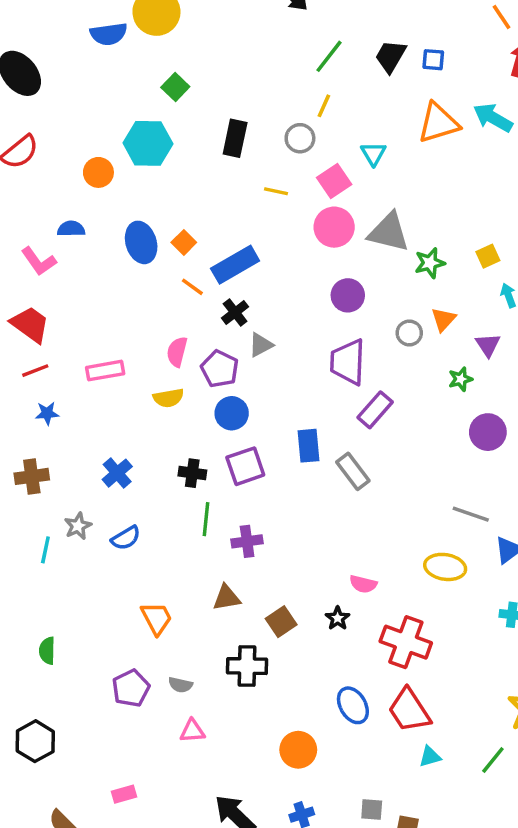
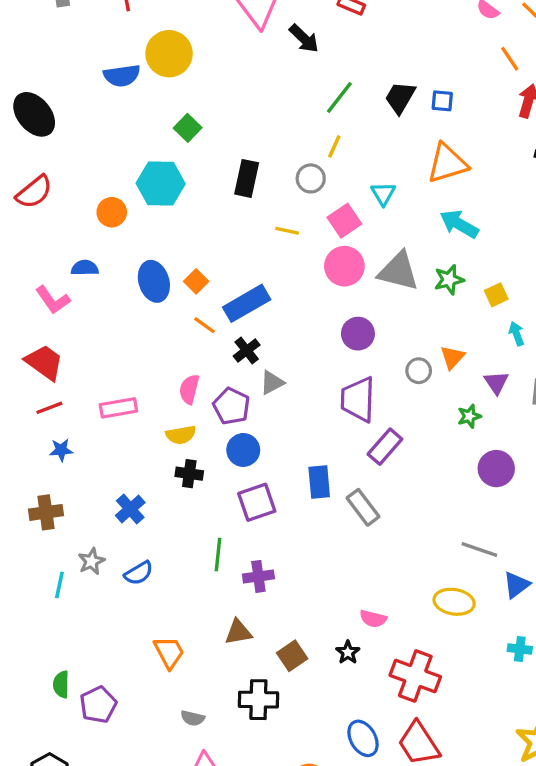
cyan arrow: (493, 118) -> (459, 224), moved
green star: (430, 263) -> (449, 280), moved
black cross: (192, 473) -> (189, 474), moved
purple pentagon: (131, 688) -> (98, 705), moved

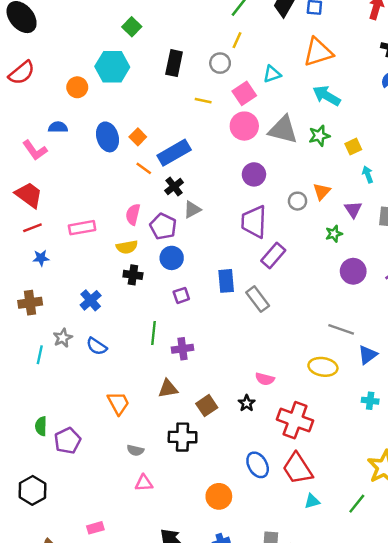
cyan triangle: (383, 194) -> (272, 74), turned 42
purple square: (257, 502) -> (181, 295), size x0.6
blue semicircle: (139, 573) -> (97, 346), turned 65

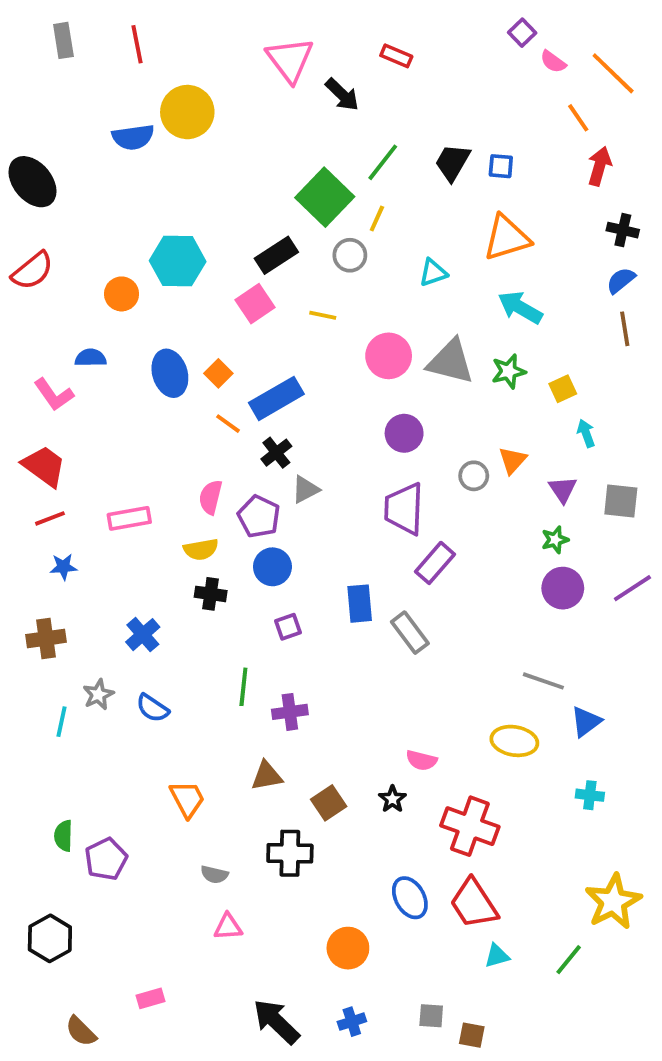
green square: (132, 27) -> (325, 197), moved, size x1.8
black rectangle: (174, 63) -> (276, 255), turned 45
pink square: (244, 93) -> (255, 304), moved
green star: (334, 234) -> (555, 540), moved

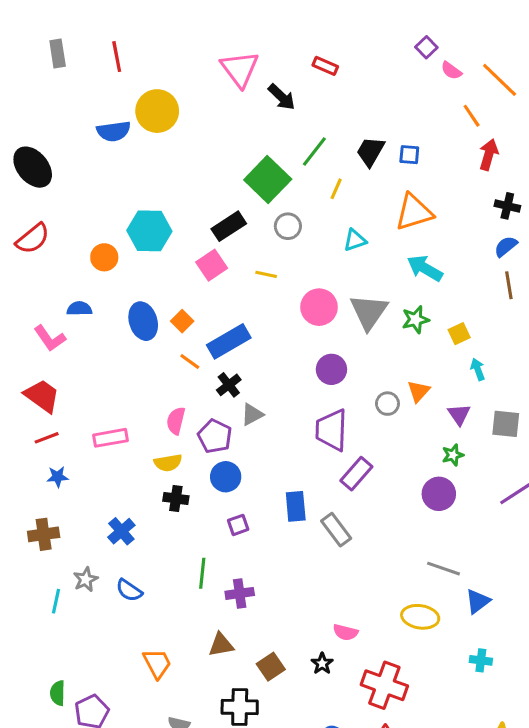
yellow line: (377, 218) -> (336, 189), moved
gray triangle: (451, 362) -> (369, 312), turned 51
purple circle: (563, 588) -> (439, 494), moved

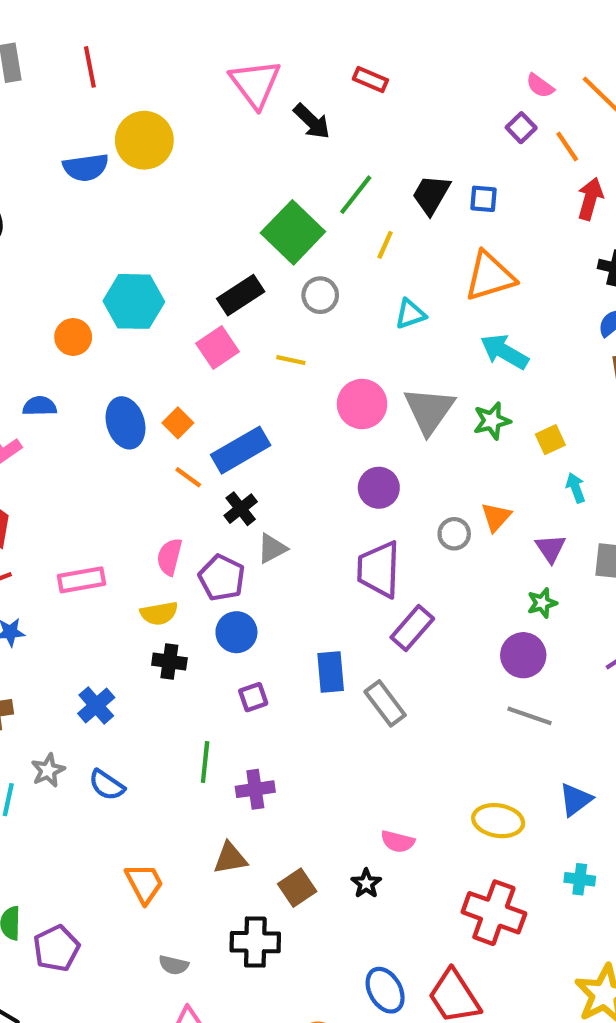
purple square: (426, 47) -> (521, 128), moved
gray line: (444, 569) -> (530, 716), moved
red cross: (384, 685) -> (494, 913), moved

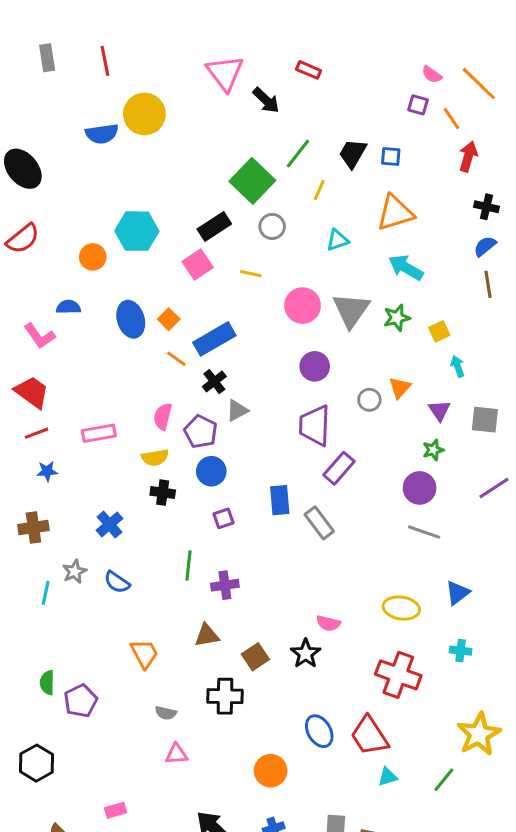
purple square: (521, 128) -> (418, 105), turned -30
black star: (366, 883) -> (306, 654), size x1.4

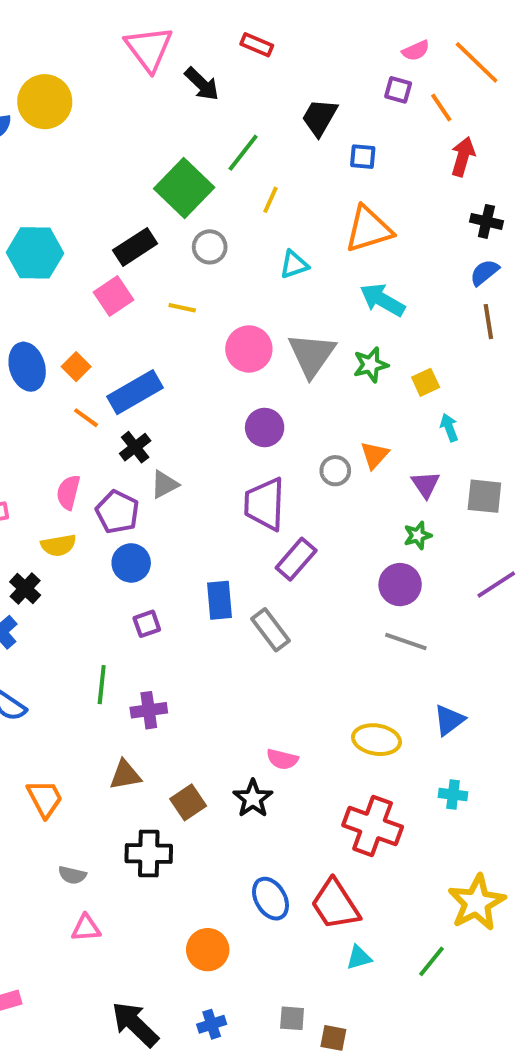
pink semicircle: (432, 74) -> (416, 51), turned -60
black trapezoid: (353, 154) -> (320, 117), moved
black cross: (163, 493) -> (25, 588), moved, turned 35

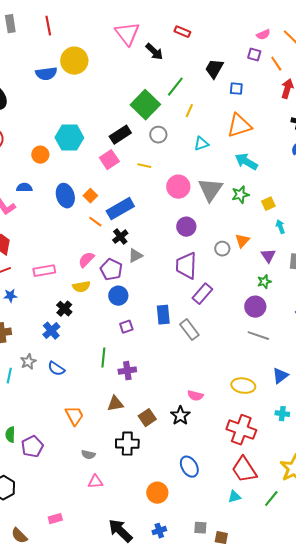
pink semicircle: (68, 492) -> (86, 260), turned 30
red trapezoid: (335, 904) -> (244, 470), moved

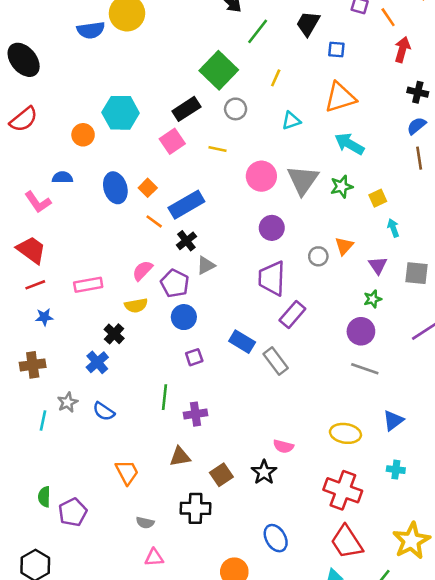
green line: (175, 87) -> (258, 31), moved
blue rectangle: (163, 315) -> (242, 342), turned -54

